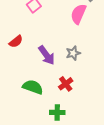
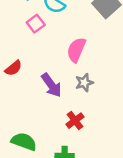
pink semicircle: (78, 14) -> (76, 50), moved
green semicircle: (33, 87) -> (24, 142), moved

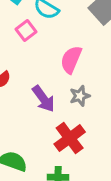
red cross: (75, 121) -> (70, 138), size x1.5

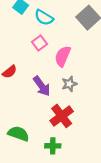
pink square: (26, 31) -> (39, 43), moved

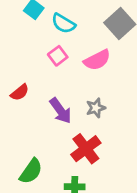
pink semicircle: (63, 56) -> (97, 60), moved, turned -140
green semicircle: (18, 134) -> (31, 171), turned 105

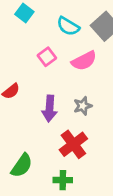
cyan semicircle: (63, 23) -> (68, 26), moved
purple arrow: (61, 111) -> (50, 108), turned 40

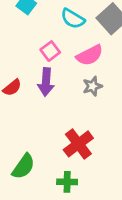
gray star: (83, 106) -> (92, 86), moved
purple arrow: (50, 108) -> (46, 82), moved

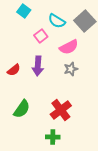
pink square: (50, 51) -> (41, 36), moved
green semicircle: (23, 166) -> (22, 109), moved

